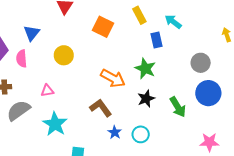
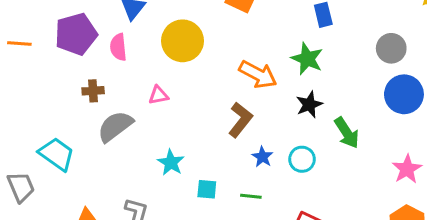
yellow circle: (64, 55) -> (183, 41), size x1.4
green arrow: (178, 107) -> (347, 133), moved
brown L-shape: (101, 108) -> (240, 120), turned 75
cyan star: (55, 124) -> (171, 163), moved, size x0.7
pink star: (209, 142) -> (407, 169), turned -30

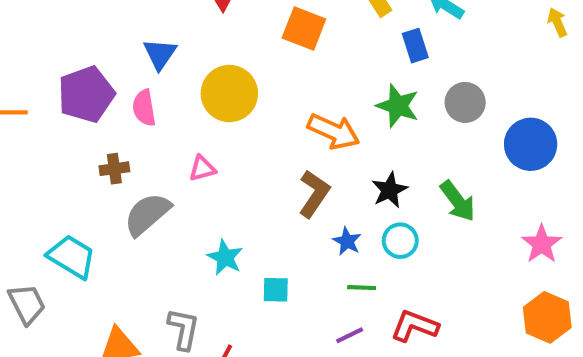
gray circle: (391, 48) -> (465, 102), moved
black star: (309, 104) -> (390, 190), moved
green line: (251, 196) -> (362, 288), moved

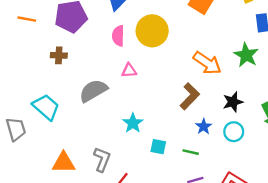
pink semicircle: (144, 108) -> (118, 36), moved
brown cross: (114, 169) -> (59, 55), moved
green line: (362, 288) -> (191, 152), moved

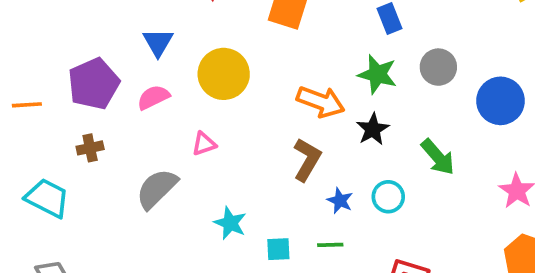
pink semicircle: (118, 36) -> (153, 97), moved, turned 78
black star: (233, 102) -> (373, 129), moved
cyan trapezoid: (46, 107) -> (47, 198), moved

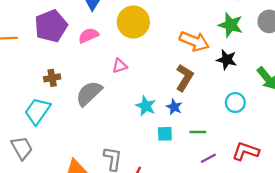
black star: (373, 129) -> (227, 60), turned -30
brown cross: (90, 148) -> (52, 78), moved
cyan trapezoid: (47, 198) -> (37, 111), moved, turned -84
blue star: (340, 201) -> (174, 107), moved
cyan star: (230, 223) -> (146, 106), moved

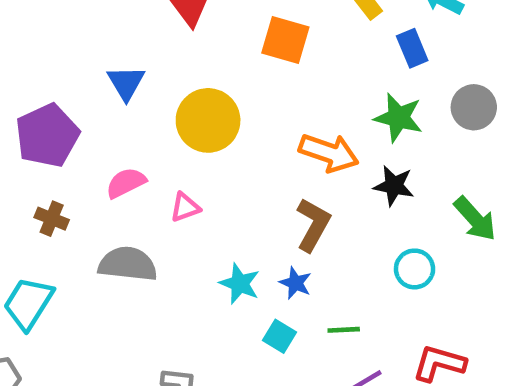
pink semicircle: (88, 36) -> (126, 183), moved
brown cross: (52, 78) -> (52, 219), moved, turned 35
gray semicircle: (89, 93) -> (128, 264), turned 52
cyan square: (165, 134) -> (279, 336), turned 35

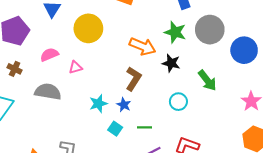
gray circle: (474, 107) -> (210, 30), size x1.4
cyan star: (240, 284) -> (98, 104), turned 30

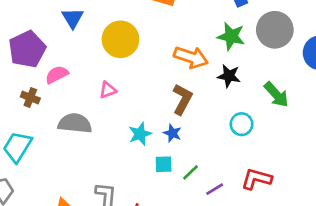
pink semicircle: (49, 55) -> (57, 75), moved
green line: (145, 127) -> (190, 172), moved, turned -40
cyan square: (115, 129) -> (164, 164), turned -32

